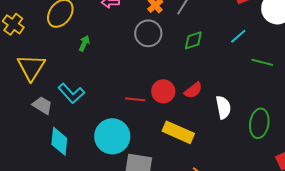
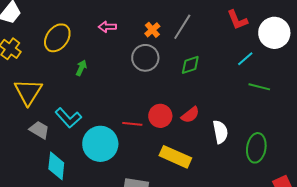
cyan line: (238, 36) -> (245, 59), moved
cyan circle: (112, 136) -> (100, 144), moved

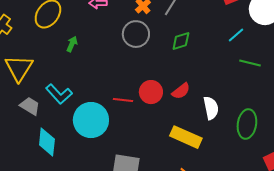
yellow rectangle: (175, 157) -> (186, 137), moved

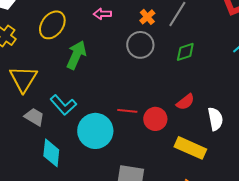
green arrow: (72, 44) -> (76, 55), size x1.8
red circle: (151, 92) -> (155, 119), moved

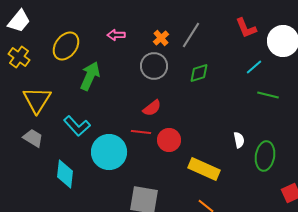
red semicircle: (185, 102) -> (152, 108), moved
gray trapezoid: (34, 117) -> (33, 138), moved
white semicircle: (215, 119) -> (239, 140), moved, size x0.7

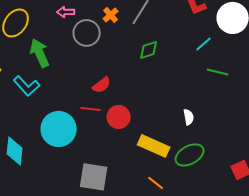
gray circle: (154, 66) -> (87, 33), moved
green arrow: (90, 76) -> (40, 53), turned -48
cyan L-shape: (77, 126) -> (27, 86), moved
green ellipse: (265, 156) -> (190, 155), moved, turned 52

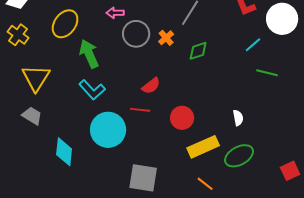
orange cross: (111, 15) -> (166, 38), moved
cyan L-shape: (27, 86) -> (92, 90), moved
red circle: (119, 117) -> (182, 118), moved
yellow rectangle: (154, 146) -> (203, 147), turned -48

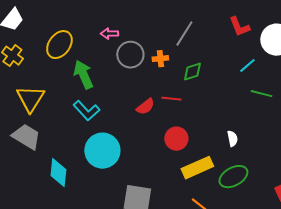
orange cross: (166, 38) -> (160, 59), turned 35
red line: (140, 110) -> (171, 99), moved
gray trapezoid: (32, 116) -> (26, 137), size x1.4

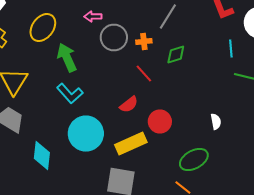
cyan line: (247, 66) -> (231, 48), turned -54
red line: (171, 99) -> (144, 74), moved, turned 42
red semicircle: (145, 107) -> (129, 104), moved
yellow rectangle: (197, 168) -> (131, 144), moved
green ellipse: (233, 177) -> (194, 160), moved

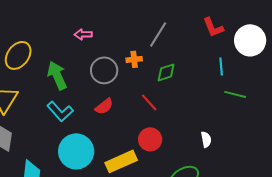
yellow ellipse: (43, 28) -> (18, 55), moved
gray circle: (114, 38) -> (104, 70), moved
red line: (144, 74) -> (149, 102), moved
red semicircle: (129, 104) -> (104, 106), moved

